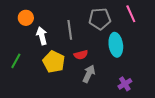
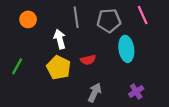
gray line: (70, 30) -> (76, 17), moved
white arrow: (42, 36) -> (60, 39), moved
gray arrow: (89, 74) -> (95, 93), moved

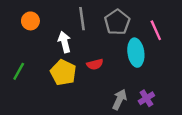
pink line: (143, 15) -> (156, 30), moved
gray pentagon: (109, 21) -> (117, 22), turned -30
gray arrow: (95, 93) -> (119, 99), moved

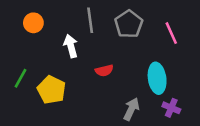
cyan ellipse: (136, 53) -> (157, 78), moved
yellow pentagon: (63, 72) -> (51, 90), moved
purple cross: (146, 98) -> (171, 108), moved, turned -35

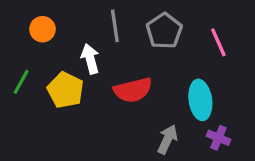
red semicircle: (104, 70) -> (133, 90), size x1.6
green line: (21, 78) -> (21, 82), moved
yellow pentagon: (51, 90) -> (66, 90), moved

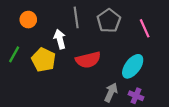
cyan ellipse: (200, 100) -> (133, 66), turned 45
purple cross: (218, 138) -> (136, 96), moved

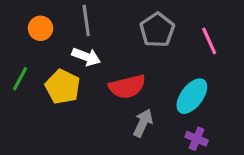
gray line: (76, 17) -> (86, 20), moved
white arrow: (60, 39) -> (86, 57), turned 126
gray arrow: (111, 92) -> (143, 123), moved

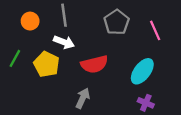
gray arrow: (143, 123) -> (83, 98), moved

